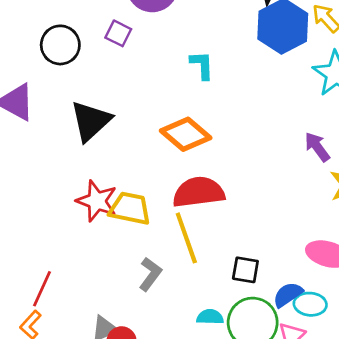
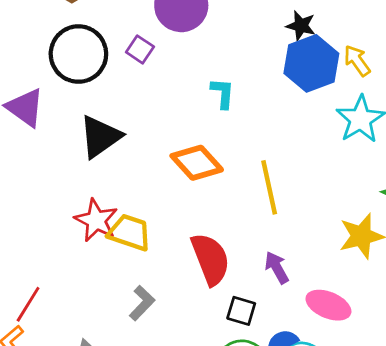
black circle: (60, 45) -> (78, 54), size x1.4
purple arrow: (317, 147) -> (277, 268), moved
red semicircle: (199, 192) -> (210, 259), moved, turned 69
yellow line: (186, 238) -> (269, 187), moved

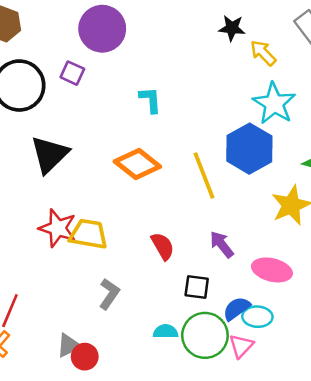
black star: (301, 26) -> (232, 28), moved
blue hexagon: (311, 63) -> (249, 149), moved
red semicircle: (210, 259) -> (163, 246), size x0.6

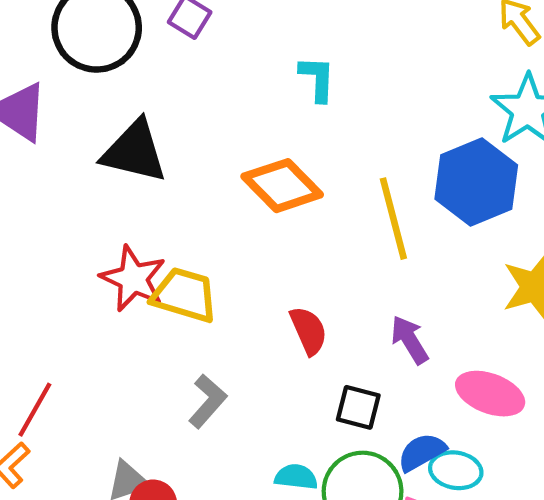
black triangle: (50, 155) -> (134, 151), turned 51

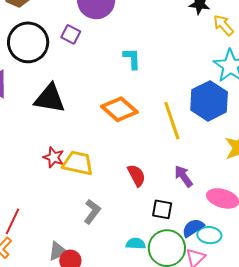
red star: (133, 279) -> (54, 157), size x0.7

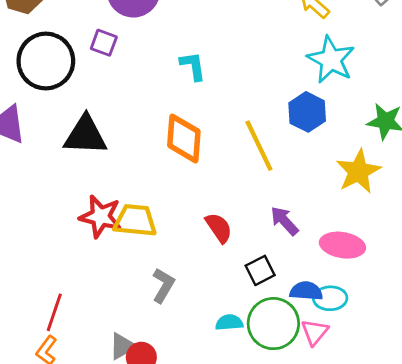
blue hexagon: (209, 101) -> (307, 112), size x0.7
orange diamond: (119, 109) -> (184, 138), turned 60
red star: (54, 157) -> (101, 216), size x1.4
black square: (162, 209) -> (260, 270), turned -30
blue semicircle: (193, 228) -> (306, 291), turned 45

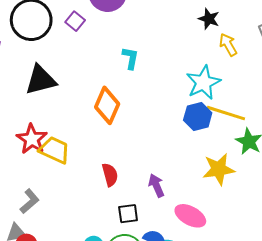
cyan star: (331, 60) -> (203, 83), moved
black triangle: (85, 135) -> (41, 80), turned -36
yellow line: (259, 146) -> (226, 113), moved, turned -66
gray L-shape: (163, 285) -> (30, 201), moved

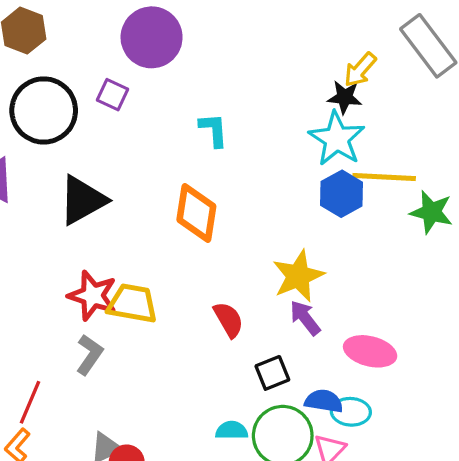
black star: (209, 19) -> (345, 97), moved
yellow arrow: (228, 45) -> (360, 70), turned -95
yellow star: (219, 169) -> (298, 276), moved
gray L-shape: (30, 201) -> (90, 355), moved

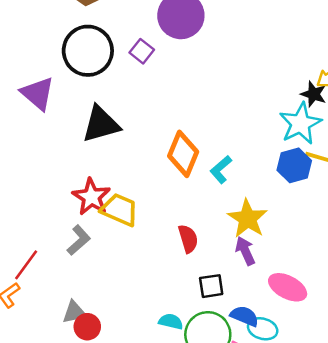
cyan L-shape: (214, 130) -> (221, 170), moved, turned -140
yellow star: (298, 276) -> (248, 219), turned -30

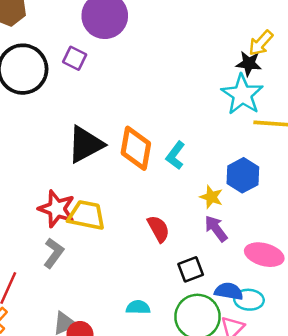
black triangle: (101, 124) -> (85, 144), moved
blue hexagon: (294, 165) -> (243, 175), moved
yellow star: (248, 219) -> (211, 197), size x0.6
cyan semicircle: (171, 321) -> (138, 307), moved

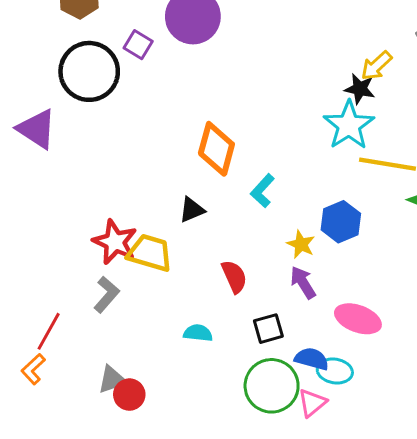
purple square: (75, 58) -> (138, 45), moved
black triangle: (85, 144) -> (192, 210), moved, size x0.6
orange diamond: (136, 148) -> (216, 149), moved
cyan semicircle: (138, 307) -> (198, 333), moved

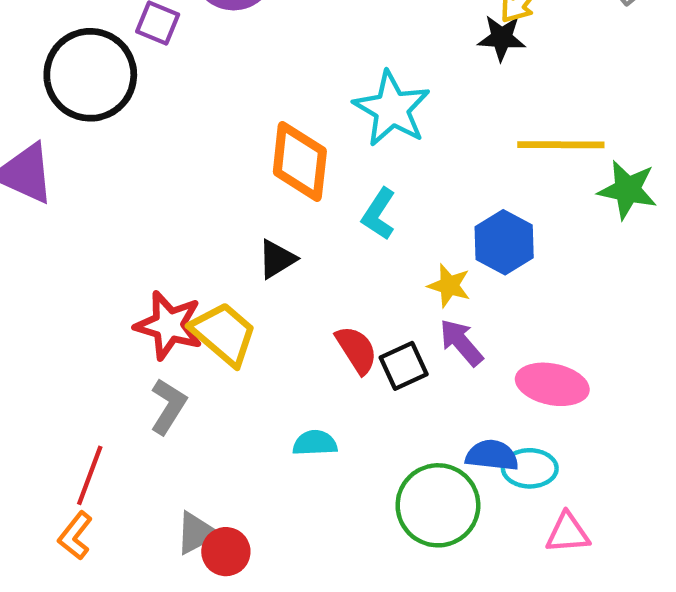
cyan star: (349, 125) -> (392, 109), moved
yellow trapezoid: (150, 253) -> (224, 334), turned 33
black square: (268, 329) -> (404, 366), moved
pink triangle: (312, 403) -> (568, 533), moved, turned 44

